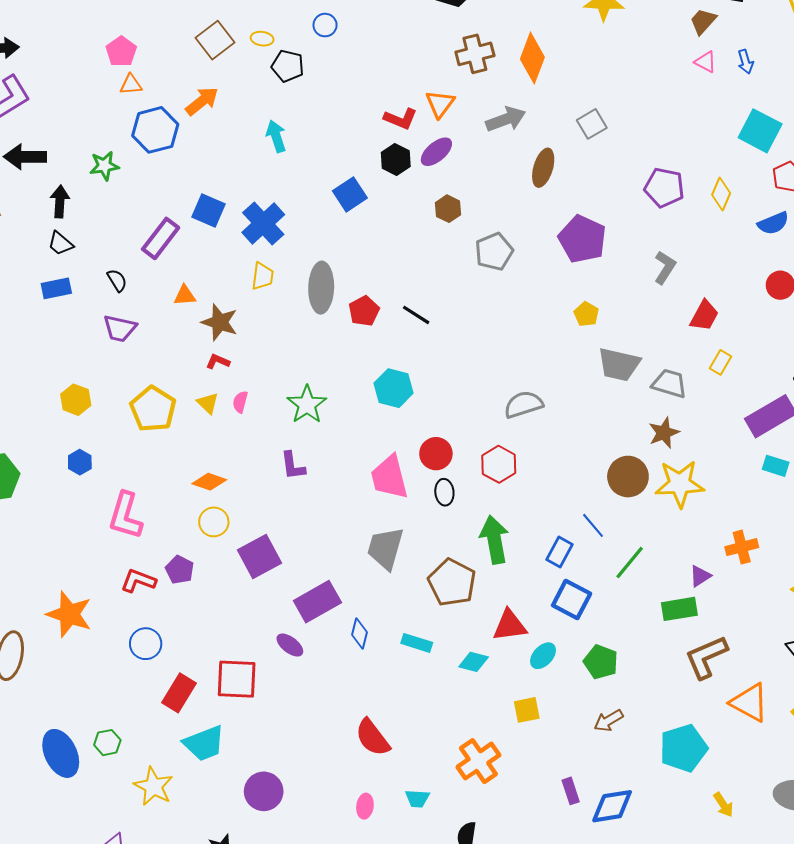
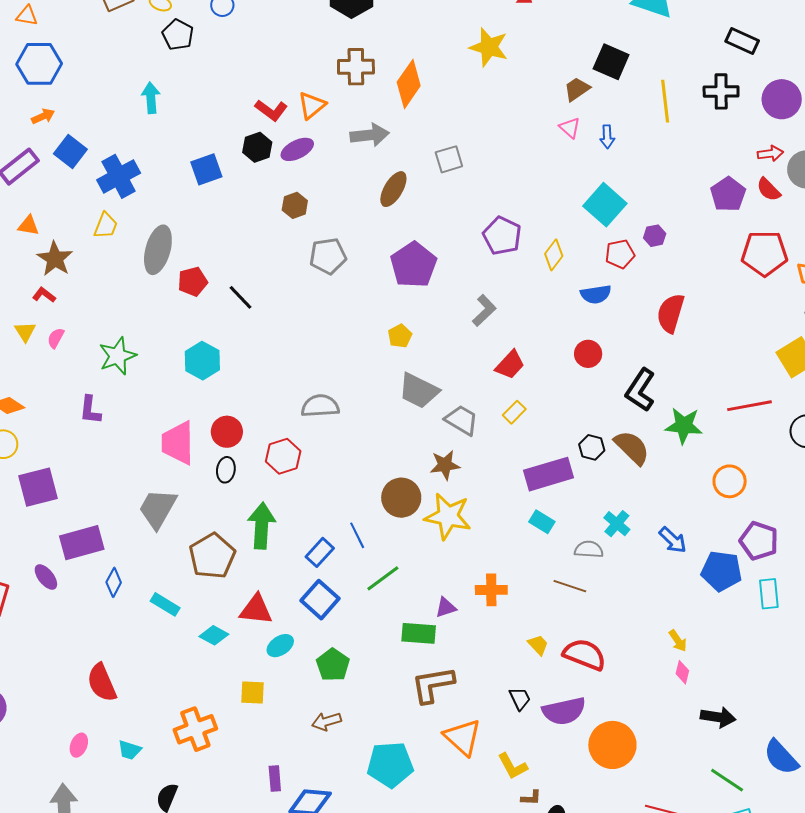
orange arrow: (202, 101) -> (43, 116), moved, size x0.7

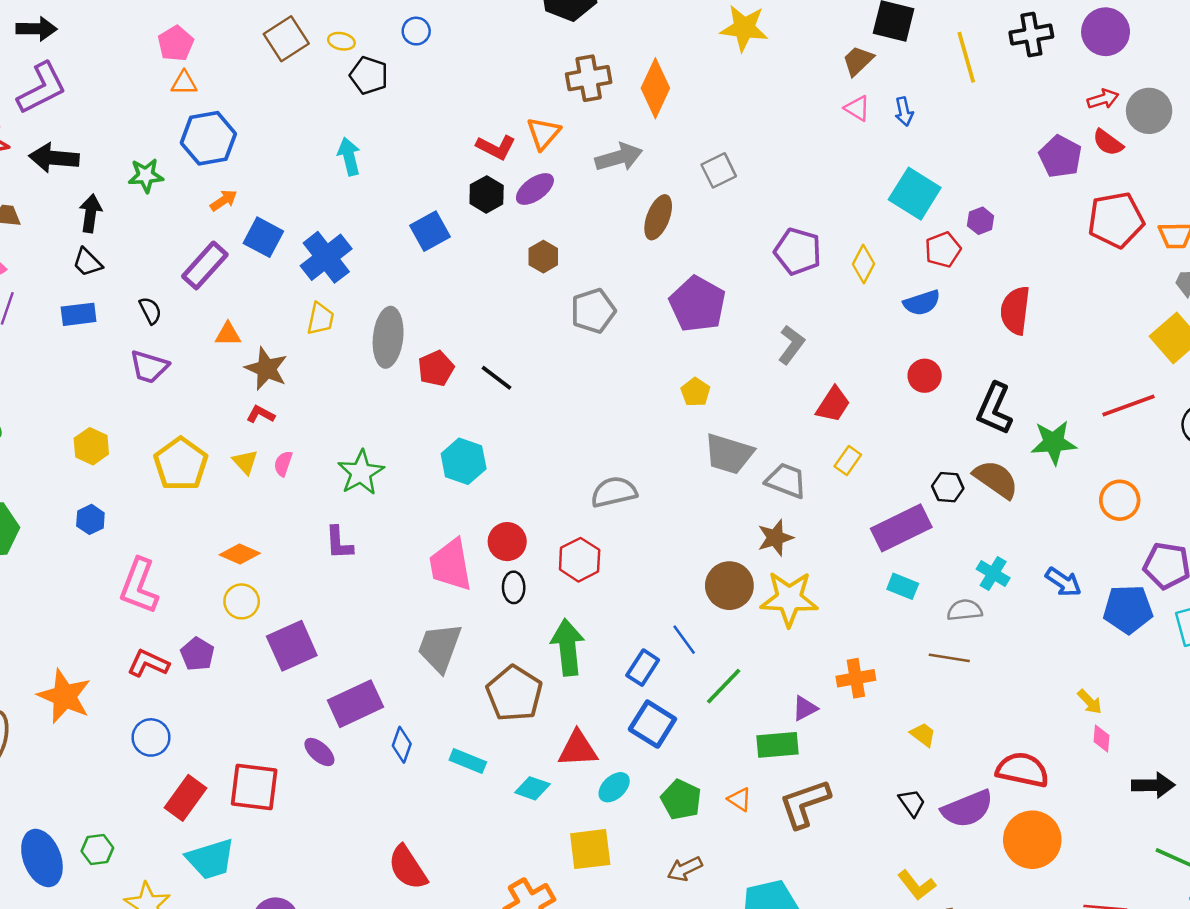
red semicircle: (584, 654) -> (1022, 770), moved
yellow square: (252, 693) -> (590, 849), size x1.4
orange triangle: (463, 737) -> (740, 799), moved, size x0.5

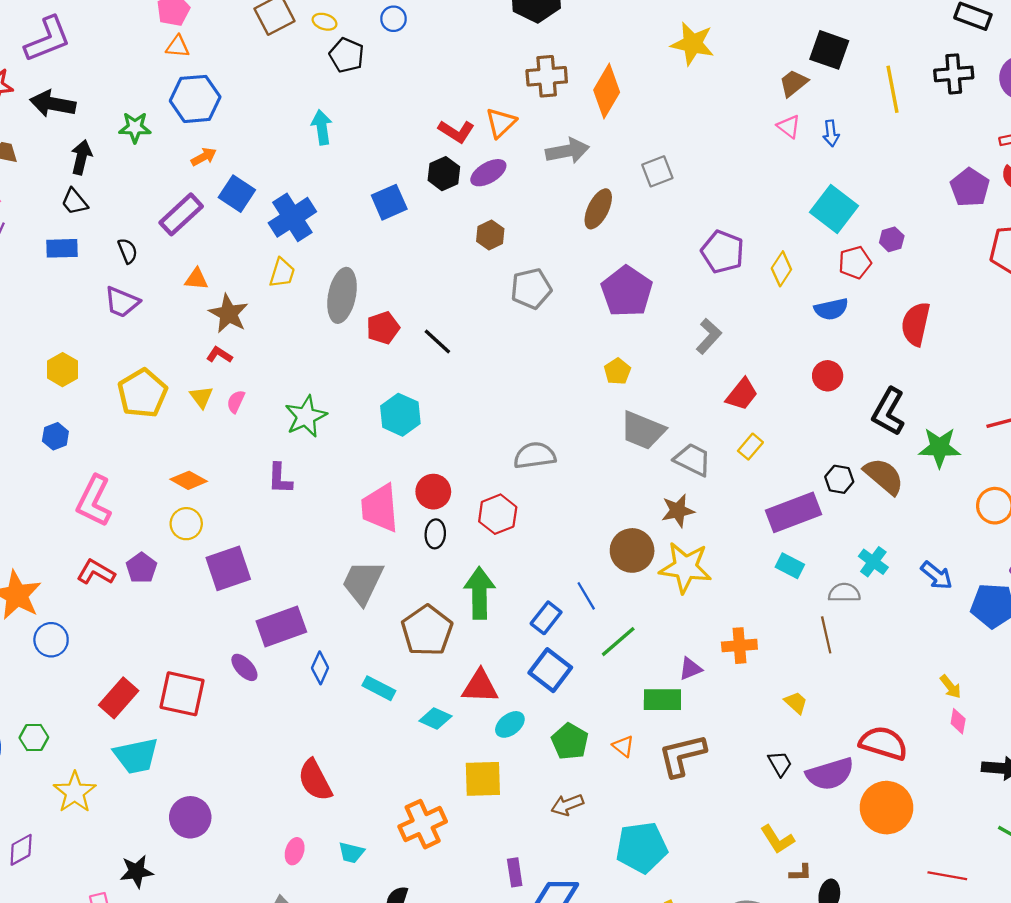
brown line: (949, 658) -> (826, 635), turned 63
blue circle: (151, 737) -> (51, 640), moved

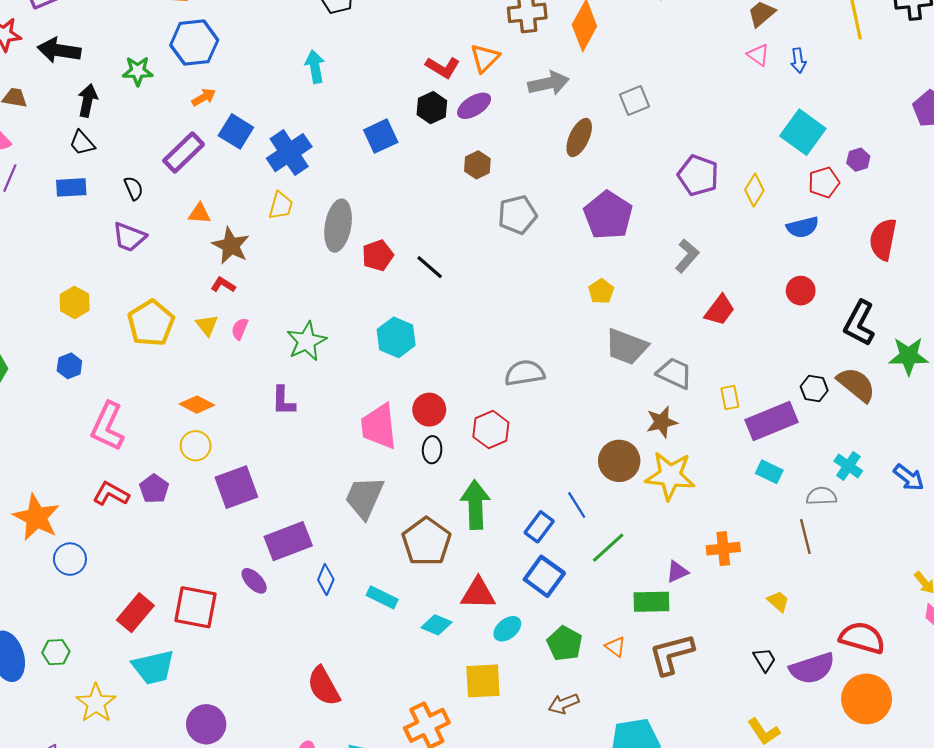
yellow rectangle: (750, 447) -> (730, 398), moved, turned -50

